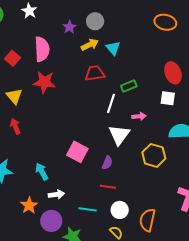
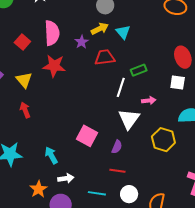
purple star: (69, 27) -> (82, 42), moved

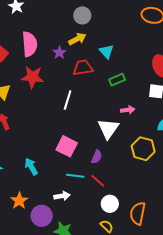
cyan triangle: (123, 32) -> (107, 51), moved
white line: (121, 87) -> (68, 100), moved
red line: (117, 171) -> (98, 181), turned 35
white arrow: (66, 178) -> (62, 196), moved
cyan line: (97, 193) -> (75, 176), moved

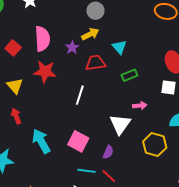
cyan arrow: (31, 166) -> (41, 141), moved, size x1.4

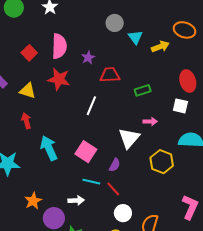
yellow arrow: (90, 34) -> (160, 47), moved
cyan triangle: (119, 47) -> (135, 37), moved
yellow triangle: (15, 86) -> (28, 91), turned -36

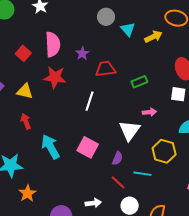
cyan line: (91, 182) -> (142, 174), moved
white arrow: (76, 200) -> (93, 203), moved
orange star: (33, 201) -> (28, 193), moved

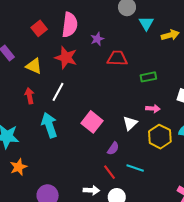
white line: (90, 101) -> (58, 92), moved
white triangle: (130, 130) -> (130, 123), size x0.7
pink square: (88, 147) -> (92, 122), moved
yellow hexagon: (164, 151) -> (160, 137), moved
white arrow: (93, 203) -> (91, 190), moved

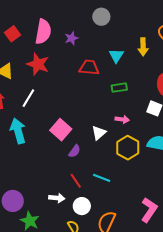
cyan triangle: (146, 23) -> (116, 56), moved
yellow arrow: (170, 35) -> (143, 47), turned 102
purple star: (97, 39) -> (72, 38), moved
purple semicircle: (113, 148) -> (74, 151), moved

